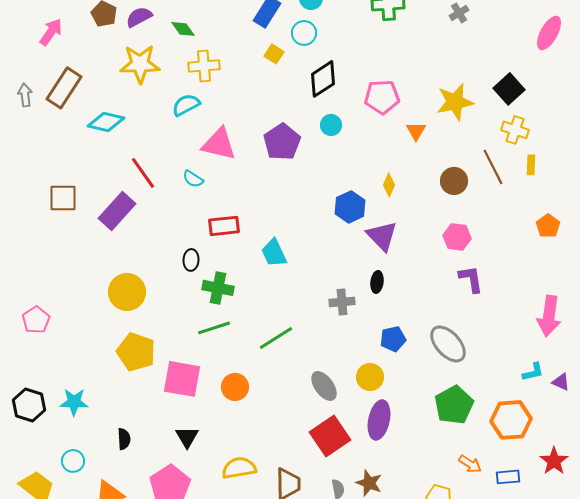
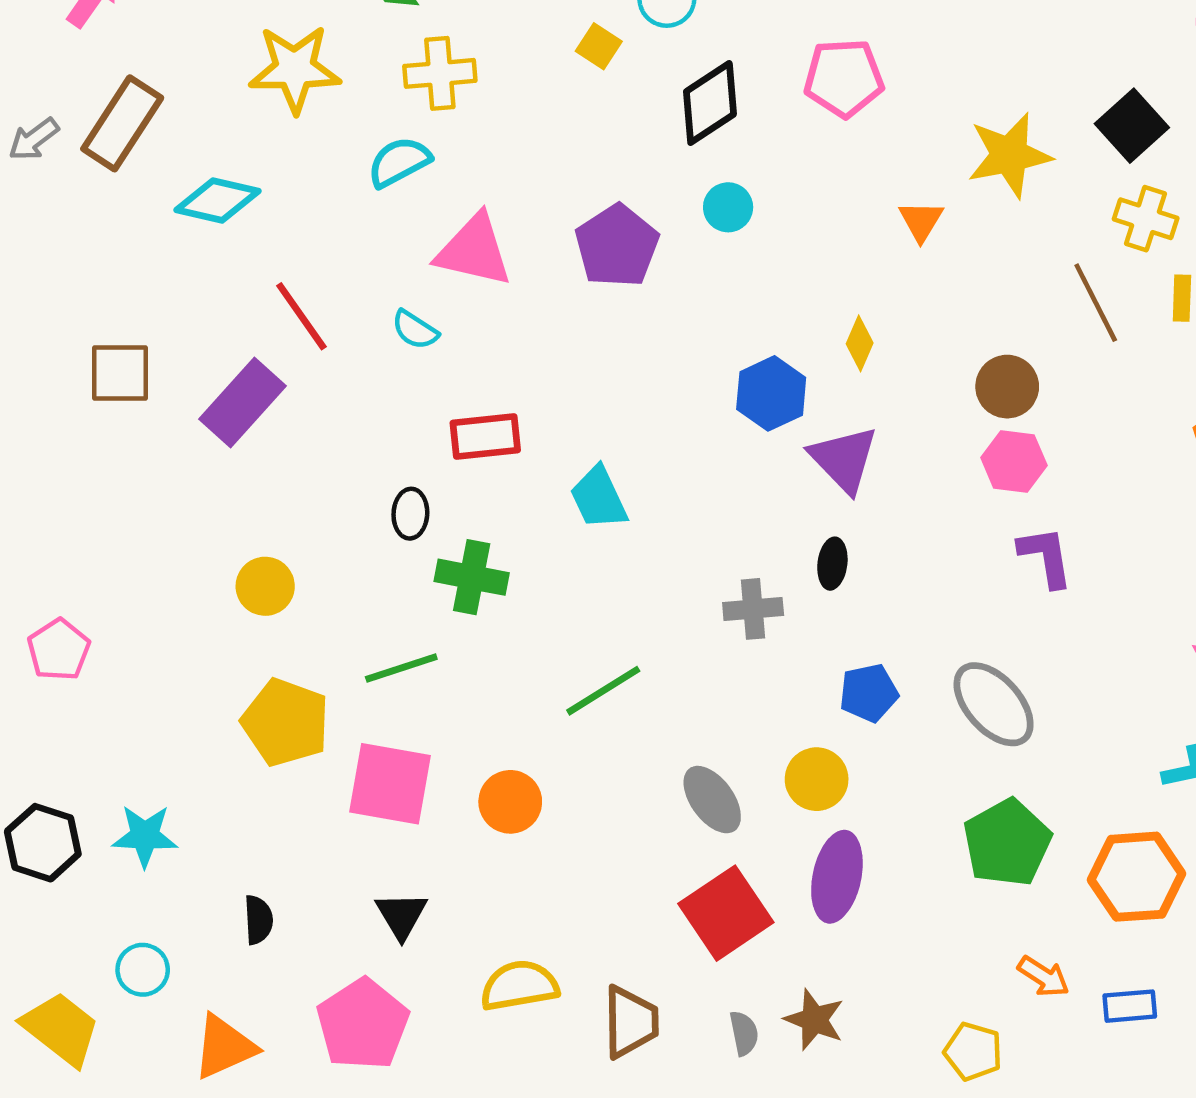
gray arrow: (25, 95) -> (34, 139), turned -120
pink pentagon: (382, 97) -> (844, 78), moved
brown circle: (454, 181) -> (1007, 387), moved
yellow circle: (127, 292) -> (265, 586), size x0.7
green line: (214, 328) -> (401, 668), moved

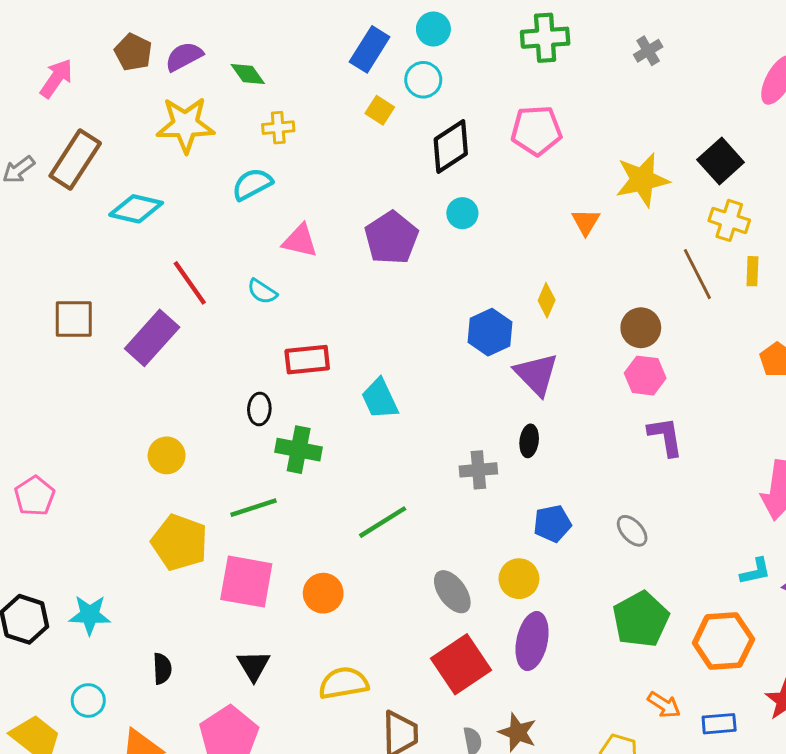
yellow cross: (440, 73) -> (278, 128), size x0.7
pink triangle: (474, 250) -> (300, 241), size x0.7
gray ellipse: (994, 704) -> (632, 531), size x0.6
yellow semicircle: (519, 986) -> (343, 683), moved

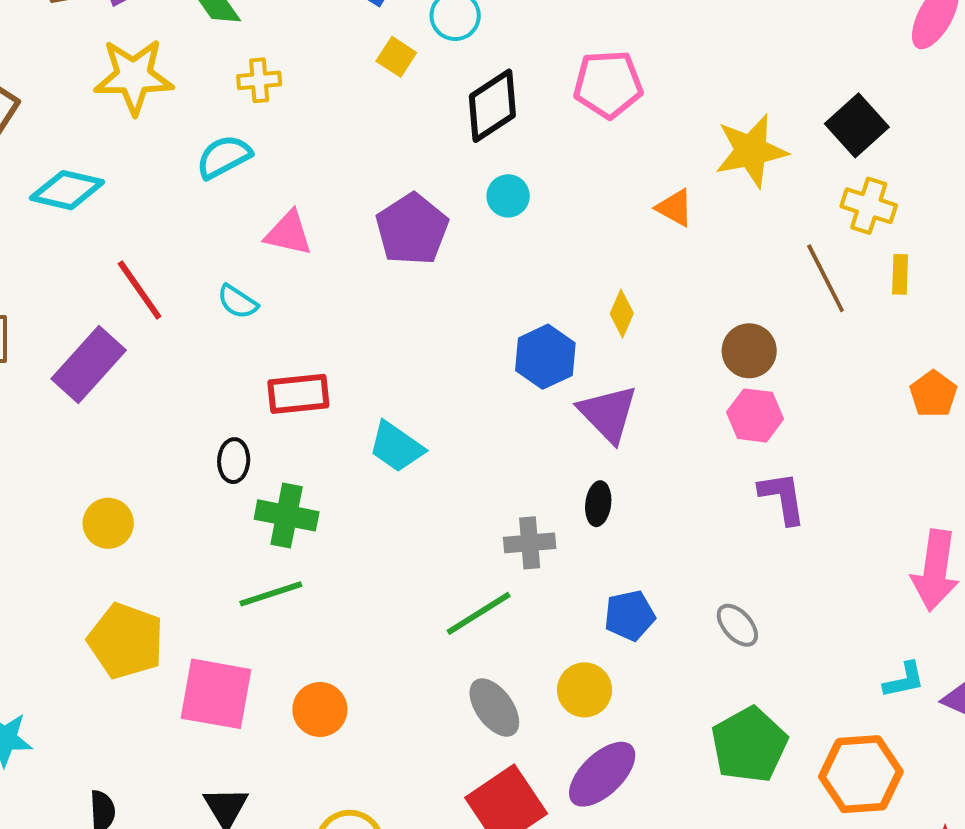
orange triangle: (586, 222) -> (675, 208), turned -32
cyan trapezoid: (380, 399) -> (396, 447), turned -30
green line: (254, 508) -> (271, 594), moved
green line: (383, 522) -> (479, 613), moved
purple ellipse: (532, 641) -> (602, 774), turned 34

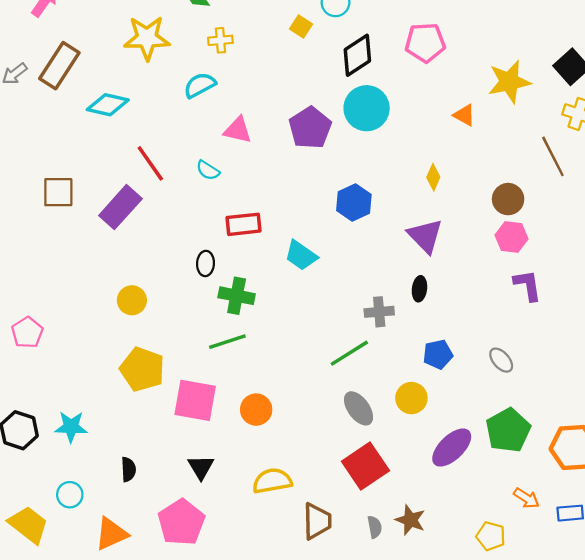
cyan circle: (508, 196) -> (367, 108), size x1.8
blue hexagon: (545, 357) -> (354, 203), moved
purple ellipse: (602, 774) -> (452, 448), moved

